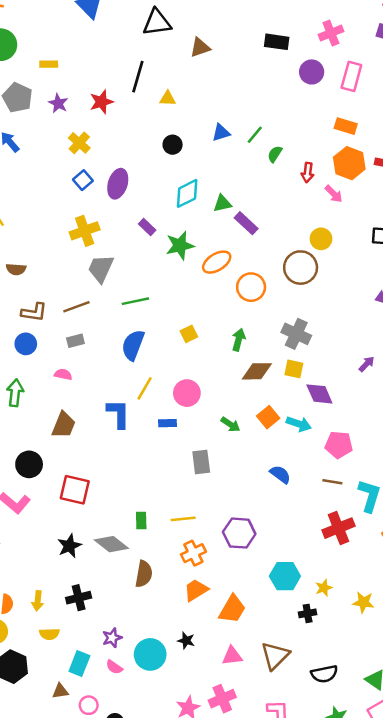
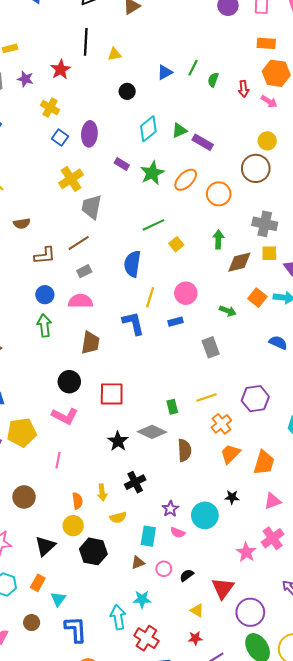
green line: (135, 301) -> (153, 225), moved
blue circle: (26, 344) -> (45, 295), moved
pink semicircle: (63, 374) -> (80, 301), size x1.6

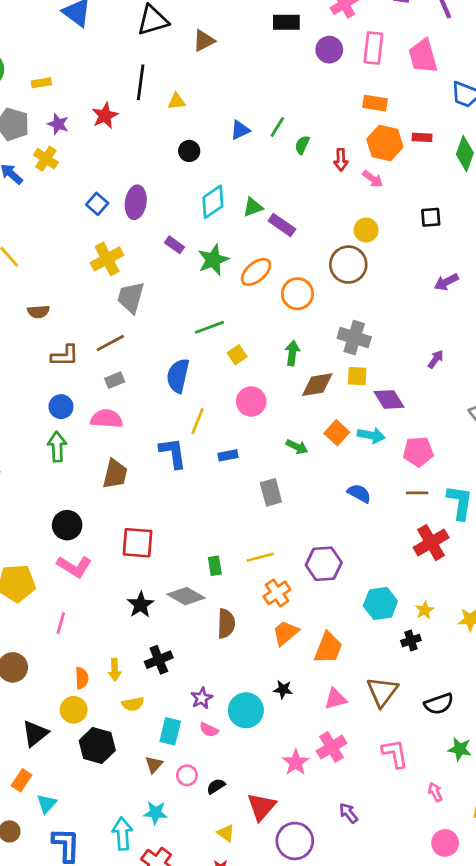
yellow cross: (50, 108) -> (46, 159), moved
pink circle: (186, 293) -> (251, 402), moved
black circle: (69, 382) -> (67, 525), moved
brown triangle: (138, 563) -> (154, 765), turned -32

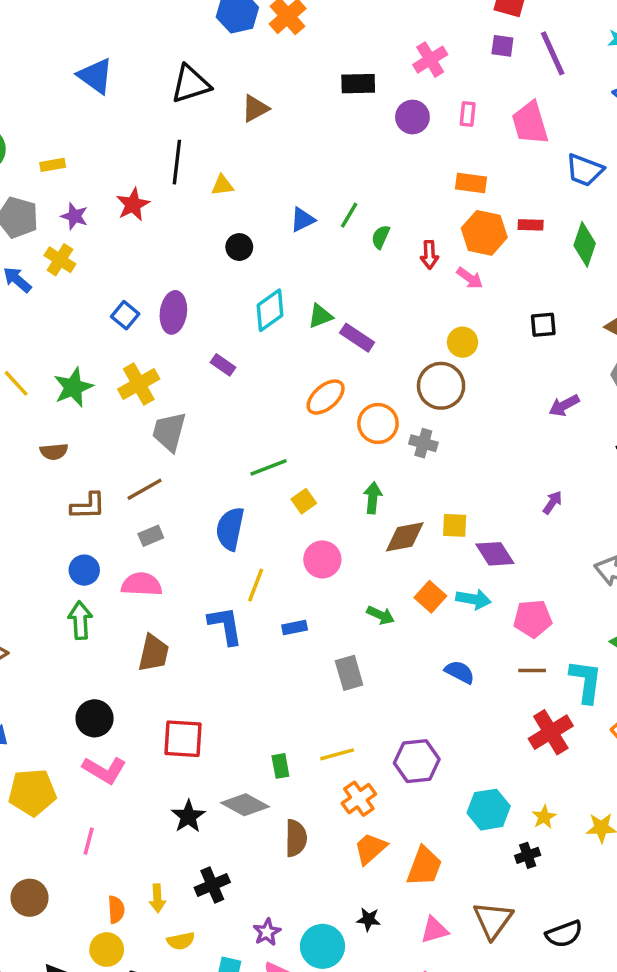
pink rectangle: (373, 48) -> (468, 114), size x0.6
green star: (213, 260) -> (73, 387), moved
gray cross: (354, 338) -> (423, 443), moved, size x0.7

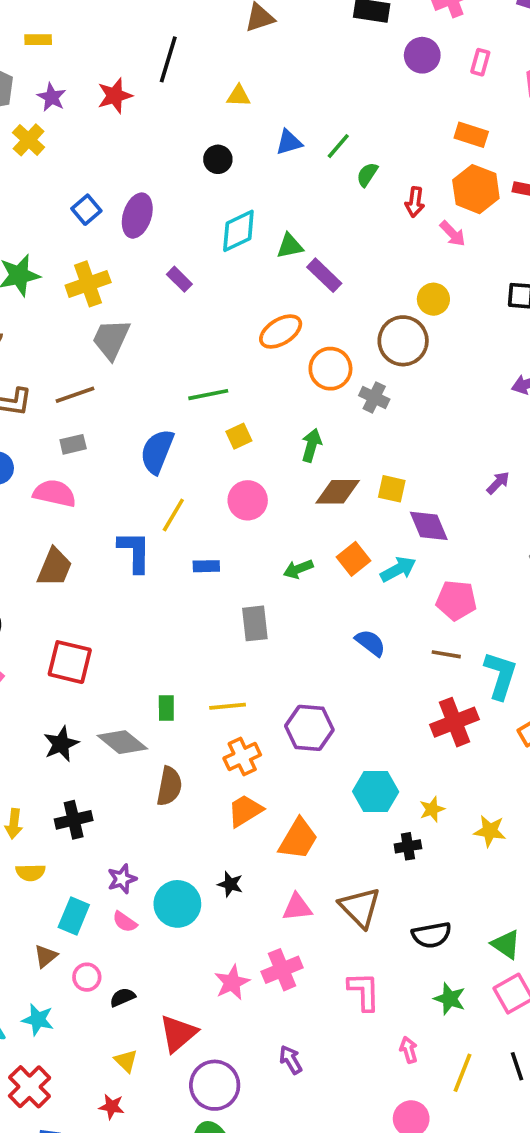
yellow triangle: (222, 185) -> (239, 96), moved
cyan arrow: (474, 599) -> (398, 569), turned -48
green arrow: (381, 615) -> (298, 569), turned 124
brown triangle: (493, 920) -> (360, 907), turned -30

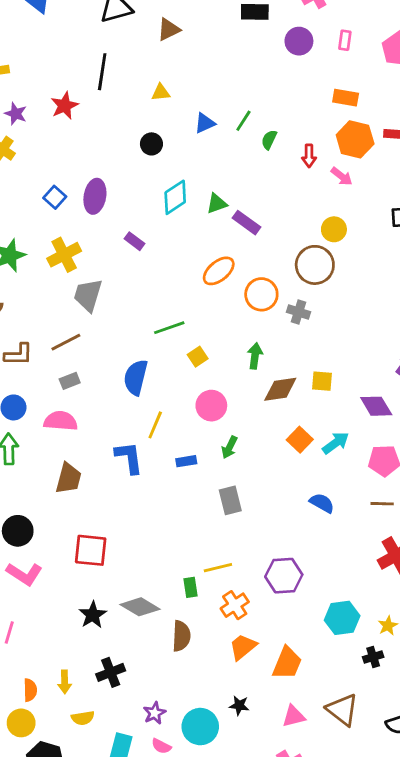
purple diamond: (429, 526) -> (376, 406), moved
green arrow: (298, 569) -> (229, 447), moved, turned -35
green rectangle: (166, 708) -> (190, 587), moved

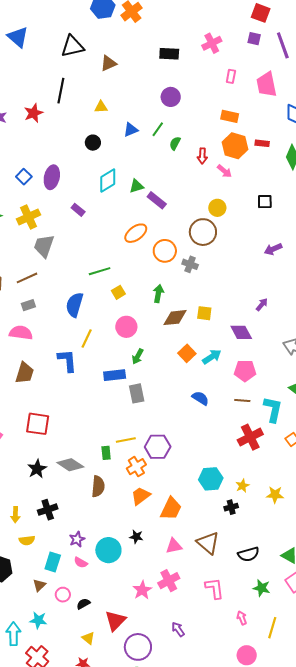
purple circle: (299, 41) -> (171, 97), moved
blue rectangle: (186, 461) -> (115, 375), moved, size x1.5
purple hexagon: (284, 576) -> (158, 447), moved

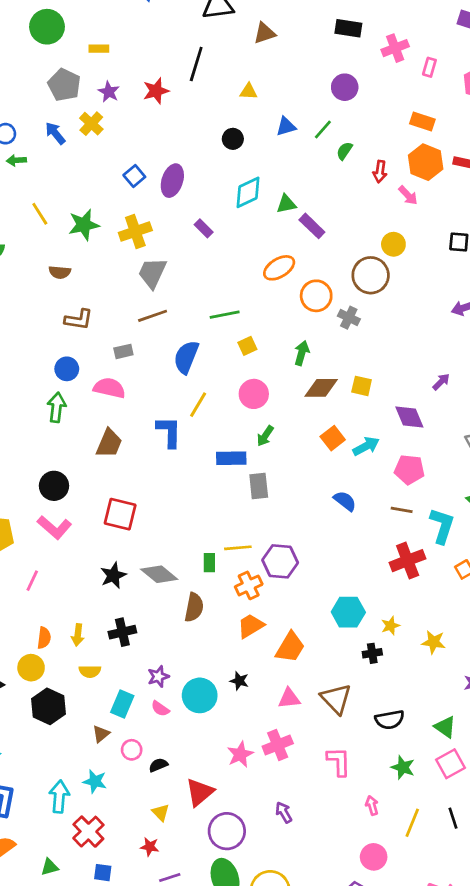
pink cross: (212, 43) -> (395, 48), moved
brown line: (27, 278) -> (153, 316), moved

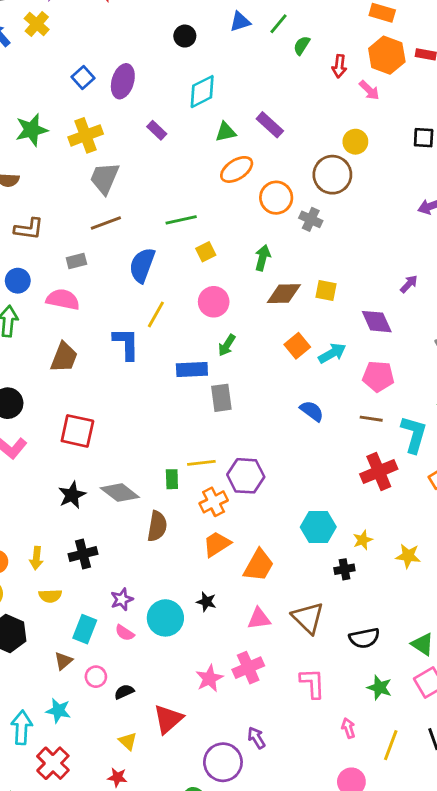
green triangle: (286, 204) -> (226, 132), moved
purple circle: (227, 831) -> (223, 762), moved

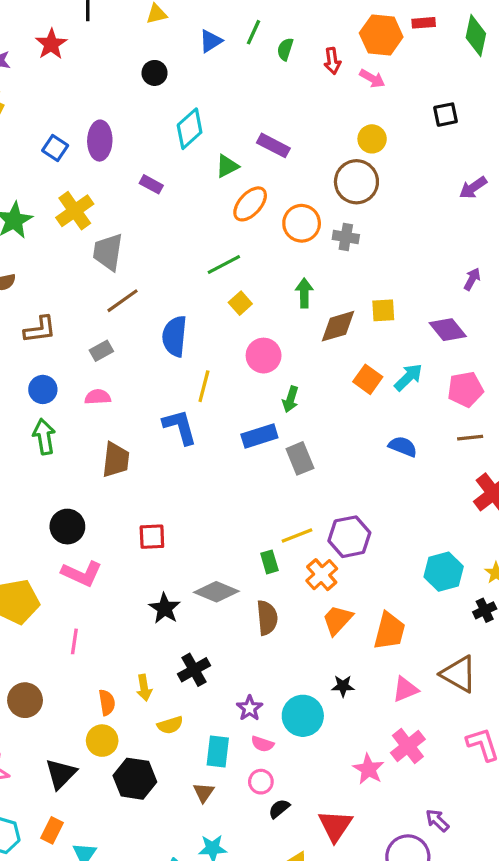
green line: (181, 220) -> (224, 264), moved
pink semicircle: (63, 299) -> (98, 397), size x0.7
red square: (77, 431) -> (152, 537), size x0.7
pink circle: (96, 677) -> (261, 782), moved

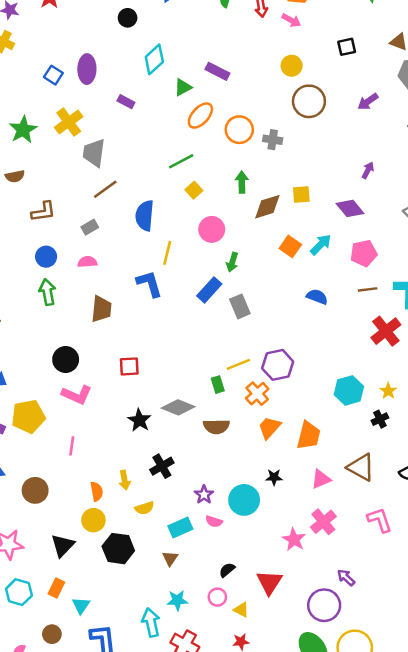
brown circle: (356, 182) -> (309, 101), moved
blue rectangle: (259, 436) -> (209, 290), turned -30
brown semicircle: (267, 618) -> (216, 426), turned 95
cyan rectangle: (218, 751) -> (180, 527), turned 60
pink circle: (261, 782) -> (217, 597), moved

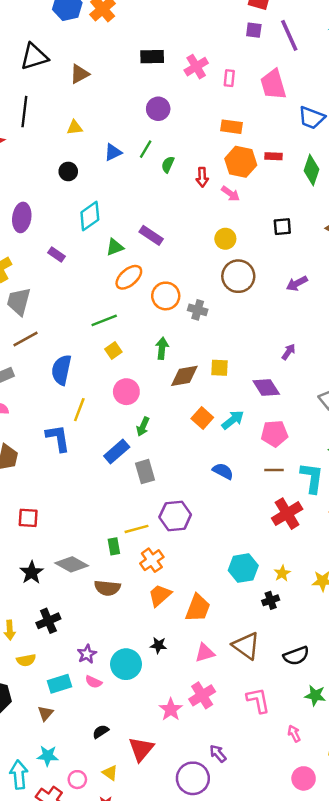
purple hexagon: (278, 365) -> (175, 516), moved
pink circle: (217, 597) -> (77, 780), moved

